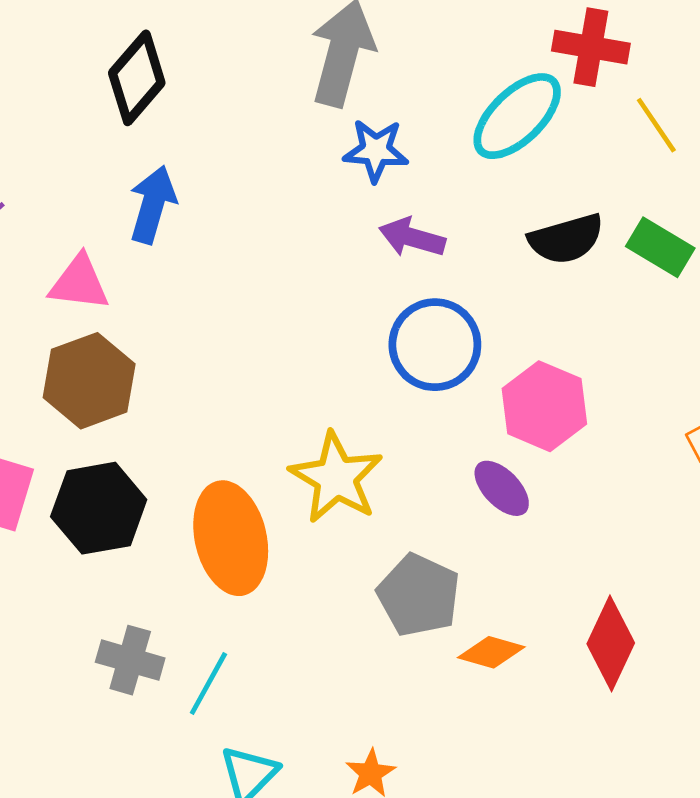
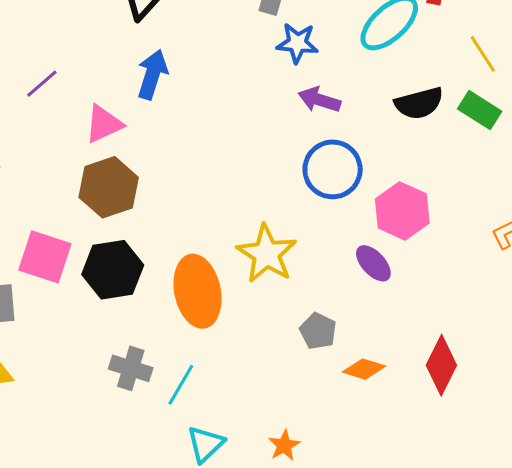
yellow line: (656, 125) -> (483, 54), moved
pink triangle: (79, 283) -> (104, 124), turned -33
gray pentagon: (419, 595) -> (318, 331), size x0.7

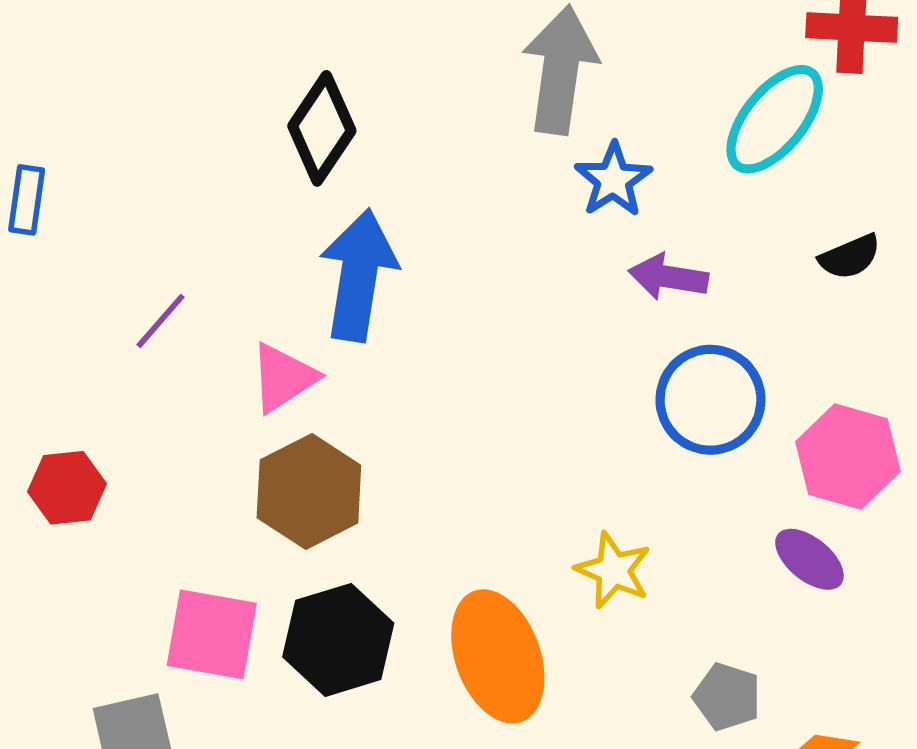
blue star: (297, 43) -> (613, 180), turned -30
blue arrow: (152, 74) -> (358, 275), size x1.4
black semicircle: (419, 103) -> (850, 257), size x0.7
yellow star: (267, 254) -> (613, 570), size x0.7

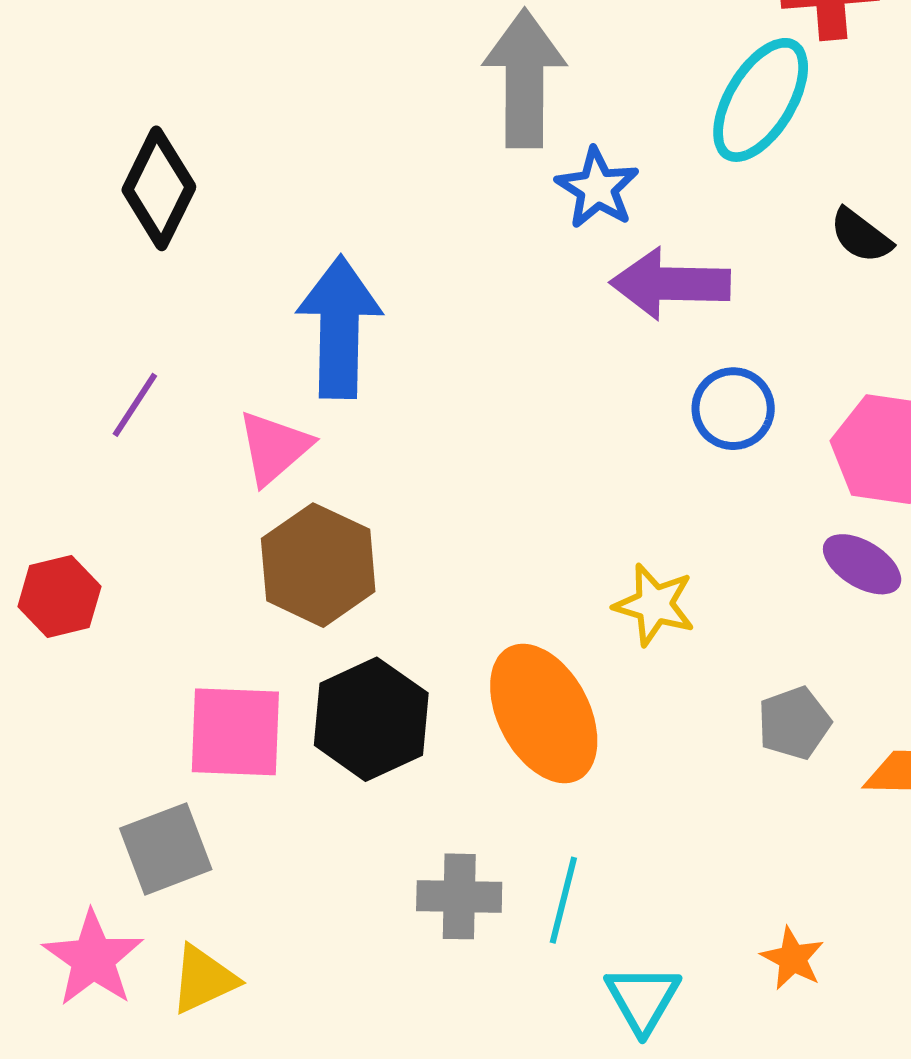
black diamond: (322, 128) -> (159, 188), moved
black semicircle: (850, 257) -> (861, 236), turned 68
purple arrow: (668, 277) -> (670, 284), size x1.4
blue circle: (710, 400) -> (733, 409), size x0.7
gray pentagon: (727, 697) -> (794, 723), turned -30

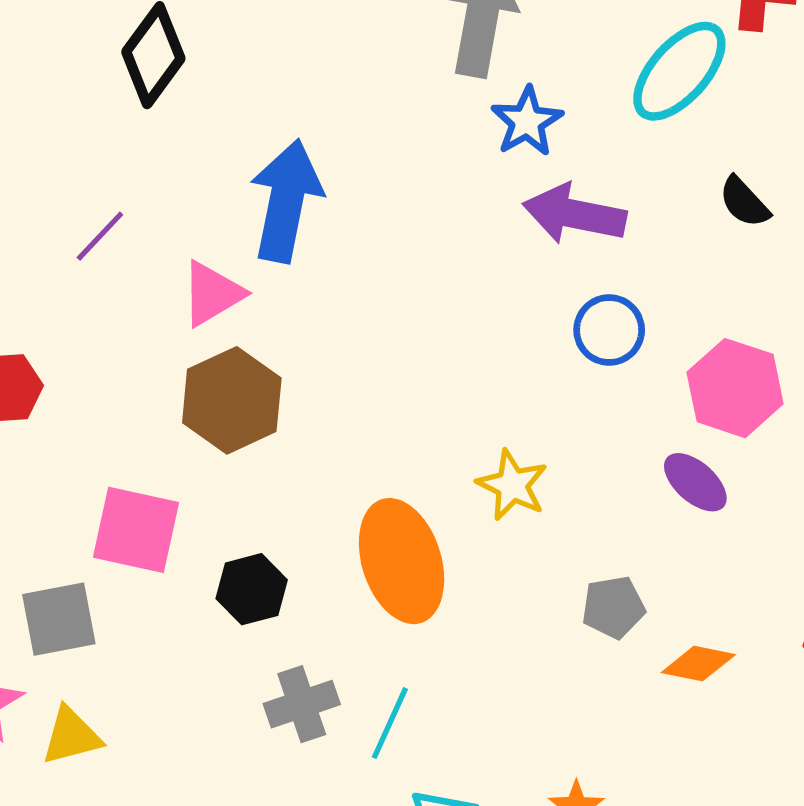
black hexagon: (371, 719) -> (252, 589), moved, size x0.7
gray cross: (459, 896) -> (302, 704), turned -30

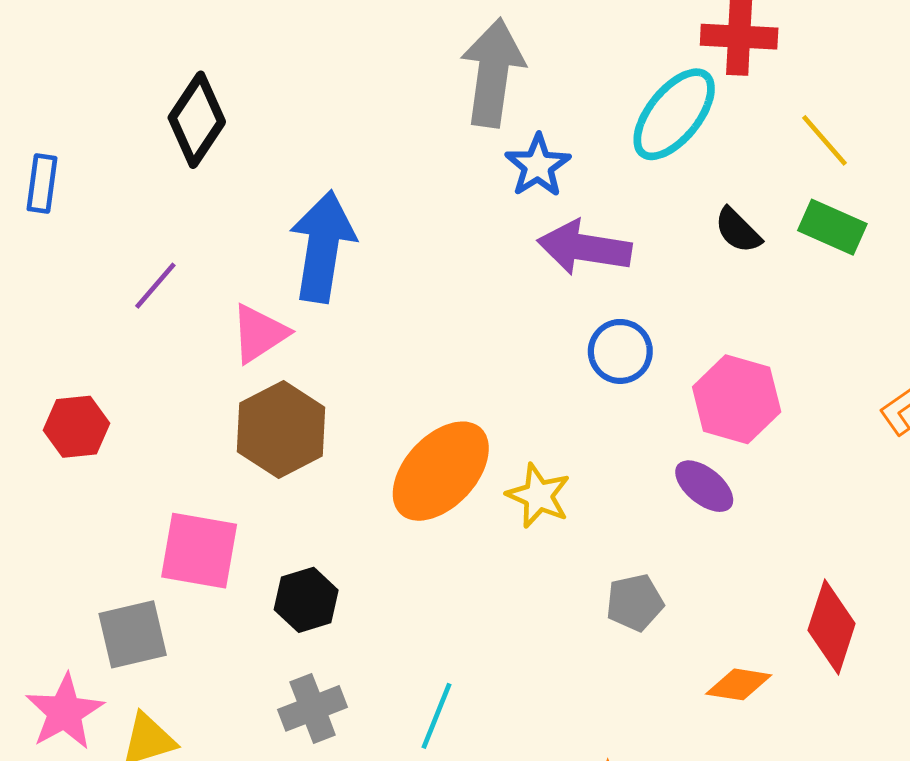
orange ellipse: (402, 561) -> (441, 471), moved, turned 63
orange diamond: (698, 664) -> (739, 684), moved
gray cross: (302, 704) -> (313, 708), moved

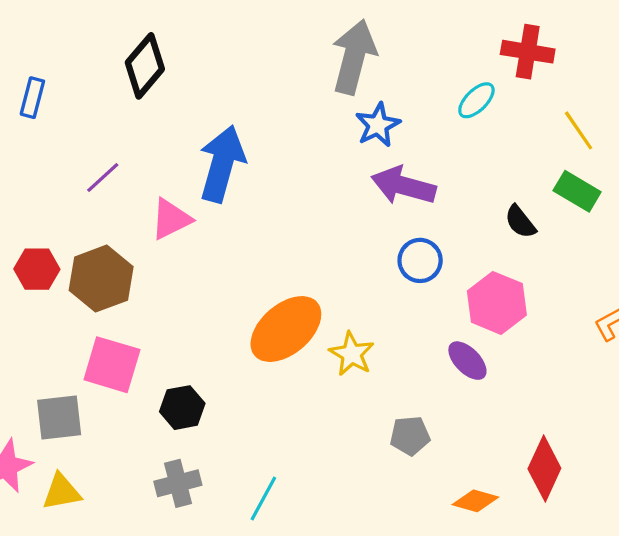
cyan ellipse: (674, 114) -> (476, 100), size x0.6
black semicircle: (738, 230) -> (520, 222), moved
brown hexagon: (281, 430) -> (101, 279), moved

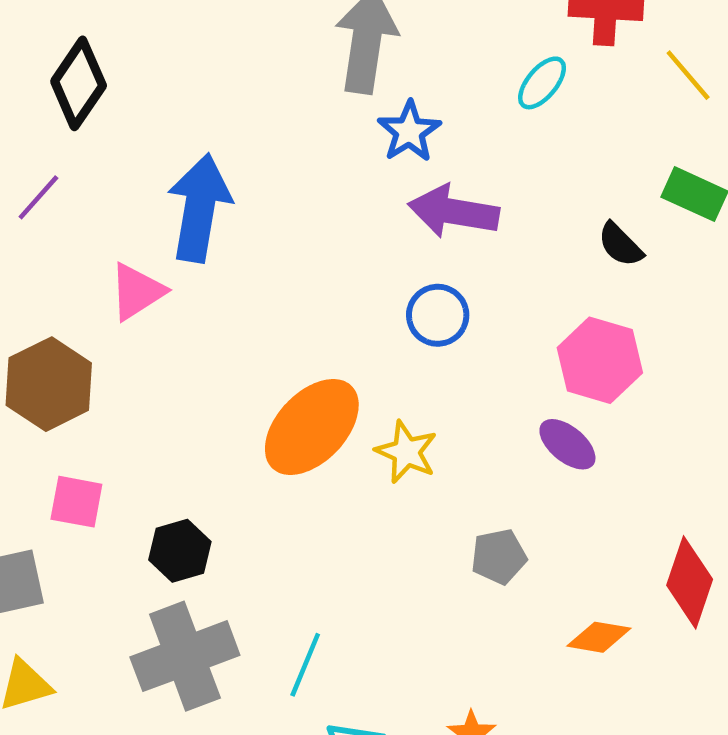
yellow line: (579, 130) -> (688, 75), moved
purple line: (103, 177) -> (38, 197), moved
blue circle: (420, 260) -> (438, 315), moved
pink square: (112, 365) -> (76, 502), size x0.7
gray cross: (178, 483) -> (185, 656), size x1.6

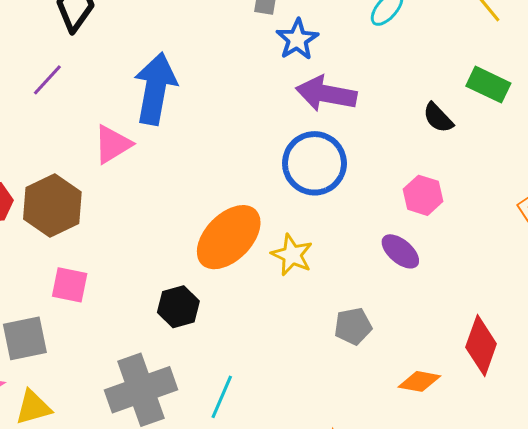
blue circle: (438, 315) -> (314, 163), size x1.5
pink hexagon: (600, 360) -> (423, 195), size x0.7
black hexagon: (180, 551) -> (178, 307), moved

